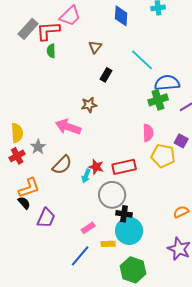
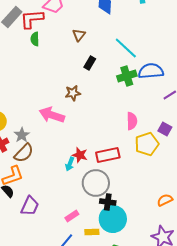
green cross: (158, 100) -> (127, 76), moved
yellow pentagon: (163, 156) -> (147, 144), turned -30
brown semicircle: (62, 165) -> (24, 153), moved

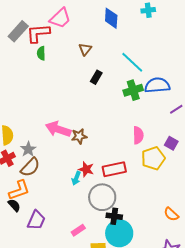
brown star: (73, 93) -> (79, 136), moved
orange semicircle: (165, 200) -> (171, 214), turned -112

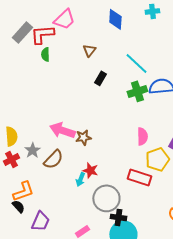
brown semicircle: (30, 167) -> (53, 159), moved
red rectangle: (114, 169) -> (139, 177), moved, turned 30

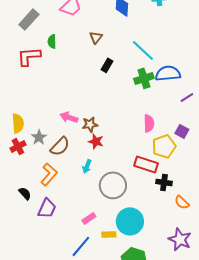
red L-shape: (42, 34) -> (29, 56), moved
pink arrow: (62, 130) -> (69, 117), size x0.7
red star: (90, 170) -> (96, 141), moved
orange L-shape: (23, 191) -> (49, 174), moved, turned -30
black cross: (118, 217) -> (164, 182), moved

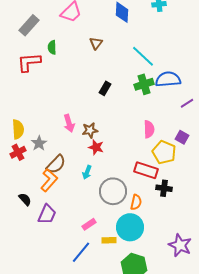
black rectangle: (107, 65) -> (105, 88), moved
pink arrow: (69, 117) -> (69, 123), turned -126
brown semicircle: (60, 146) -> (56, 164), moved
yellow pentagon: (164, 146) -> (164, 152), turned -30
orange semicircle: (182, 202) -> (136, 202), moved, turned -119

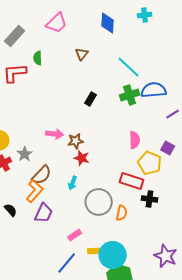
pink arrow: (69, 123) -> (55, 134), turned -66
purple trapezoid: (47, 214) -> (44, 213), moved
cyan circle: (130, 227) -> (113, 255), moved

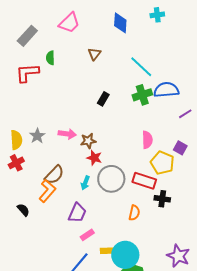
gray star: (25, 154) -> (37, 136), moved
gray circle: (99, 202) -> (111, 179), moved
purple trapezoid: (44, 213) -> (77, 213), moved

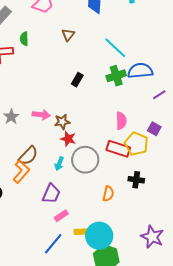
red rectangle: (144, 181) -> (118, 149), moved

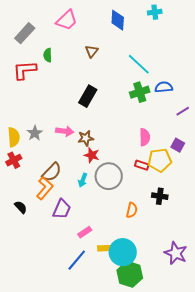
blue semicircle: (140, 71) -> (164, 87), size x0.7
black rectangle: (77, 80) -> (88, 96), moved, size x1.5
yellow pentagon: (136, 144) -> (160, 160), turned -30
red rectangle: (118, 149) -> (142, 165), size x0.6
purple trapezoid: (51, 194) -> (62, 209), moved

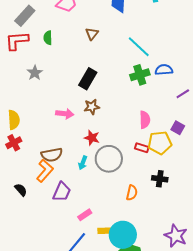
red L-shape: (25, 70) -> (17, 41), moved
gray star: (35, 133) -> (35, 73), moved
brown star: (86, 138) -> (92, 107), moved
brown semicircle: (52, 172) -> (52, 155), turned 35

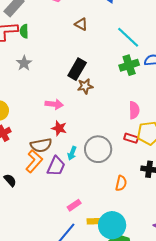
brown triangle: (92, 34) -> (81, 24), turned -40
green semicircle: (48, 38) -> (24, 31), moved
brown star: (92, 107) -> (85, 86), moved
red star: (92, 138) -> (59, 128), moved
purple trapezoid: (62, 192) -> (56, 166), moved

